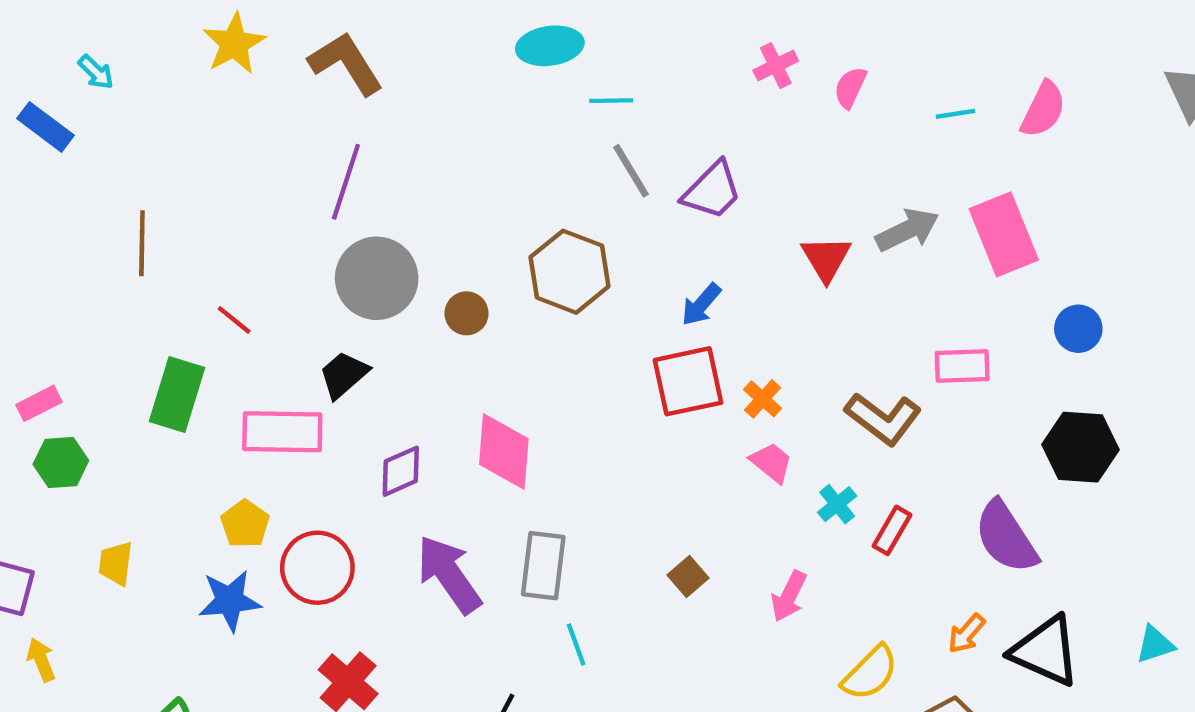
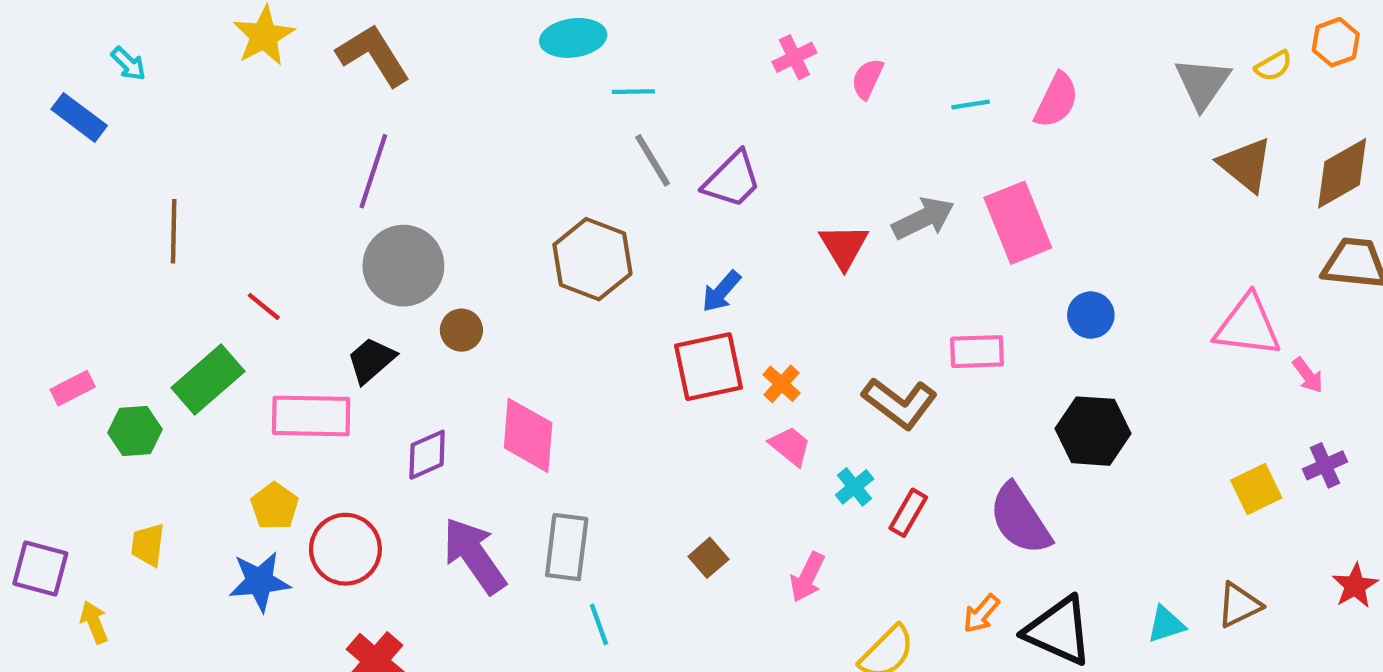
brown circle: (467, 313) -> (461, 330), moved
green rectangle: (177, 394) -> (208, 379), turned 32
green hexagon: (61, 462) -> (135, 431), moved
yellow arrow: (41, 660) -> (94, 622), moved

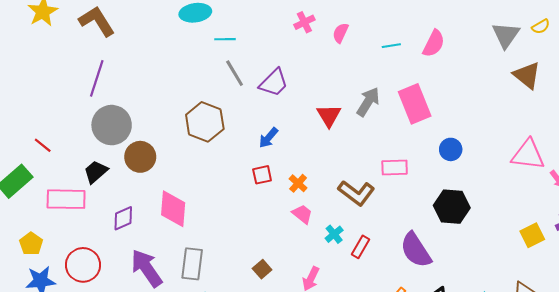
gray arrow: (923, 218) -> (368, 102), turned -32
brown circle: (461, 330) -> (140, 157), size x1.5
red square: (708, 367) -> (262, 175), size x0.6
yellow pentagon: (275, 506) -> (31, 244), moved

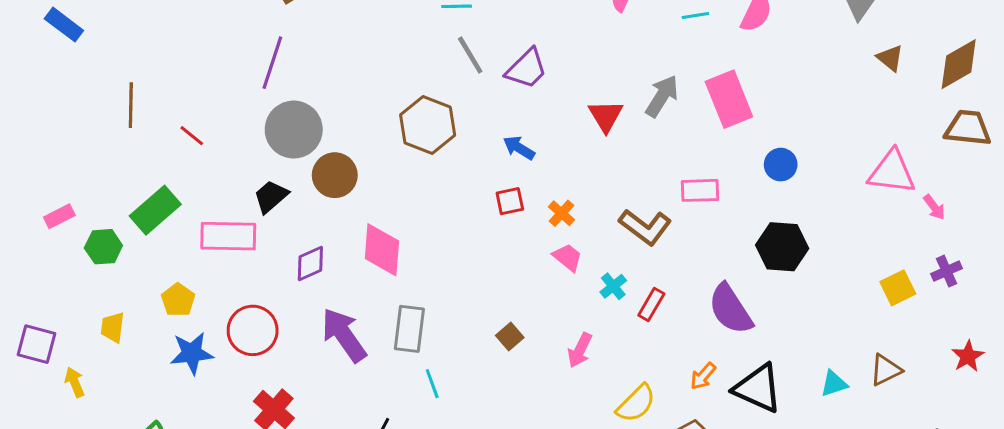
brown triangle: (527, 75) -> (890, 58), size x0.7
blue arrow: (268, 138) -> (519, 148), turned 80
red line: (43, 145) -> (192, 136), moved

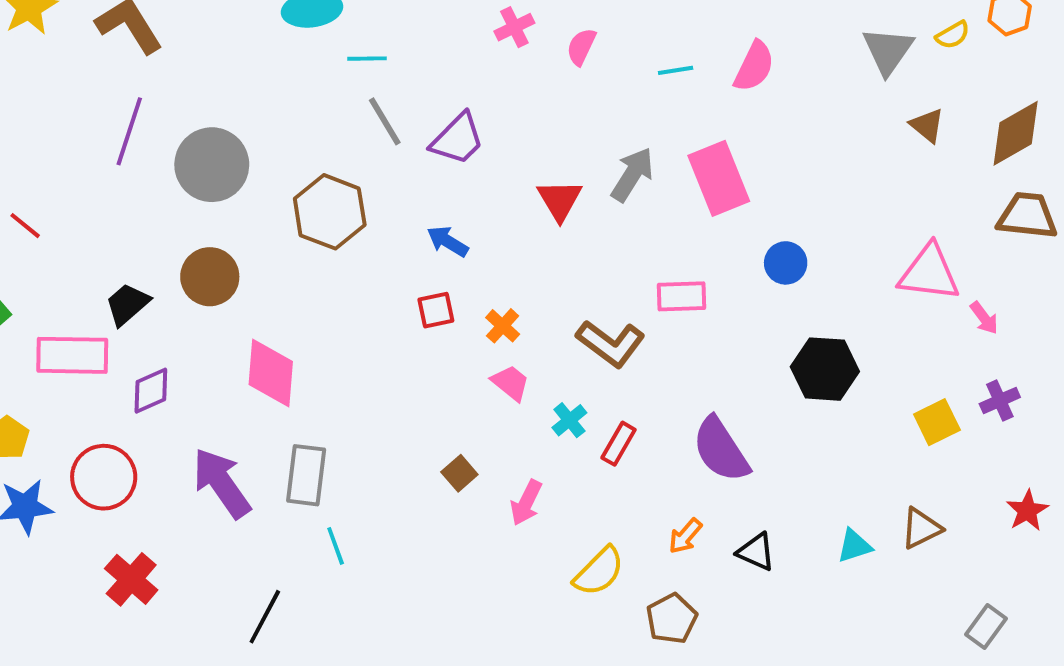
gray circle: (294, 130) -> (212, 165), moved
black hexagon: (782, 247) -> (825, 369), moved
purple diamond: (310, 263) -> (151, 391), moved
brown square: (510, 336) -> (459, 473), moved
black triangle: (758, 388) -> (756, 552), size x0.6

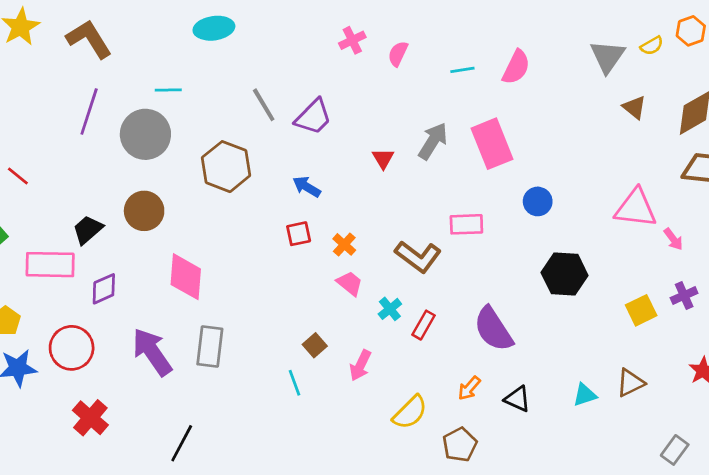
cyan line: (367, 59) -> (168, 90), moved
red triangle: (560, 200) -> (383, 158), size x0.7
cyan line: (336, 546) -> (295, 383), moved

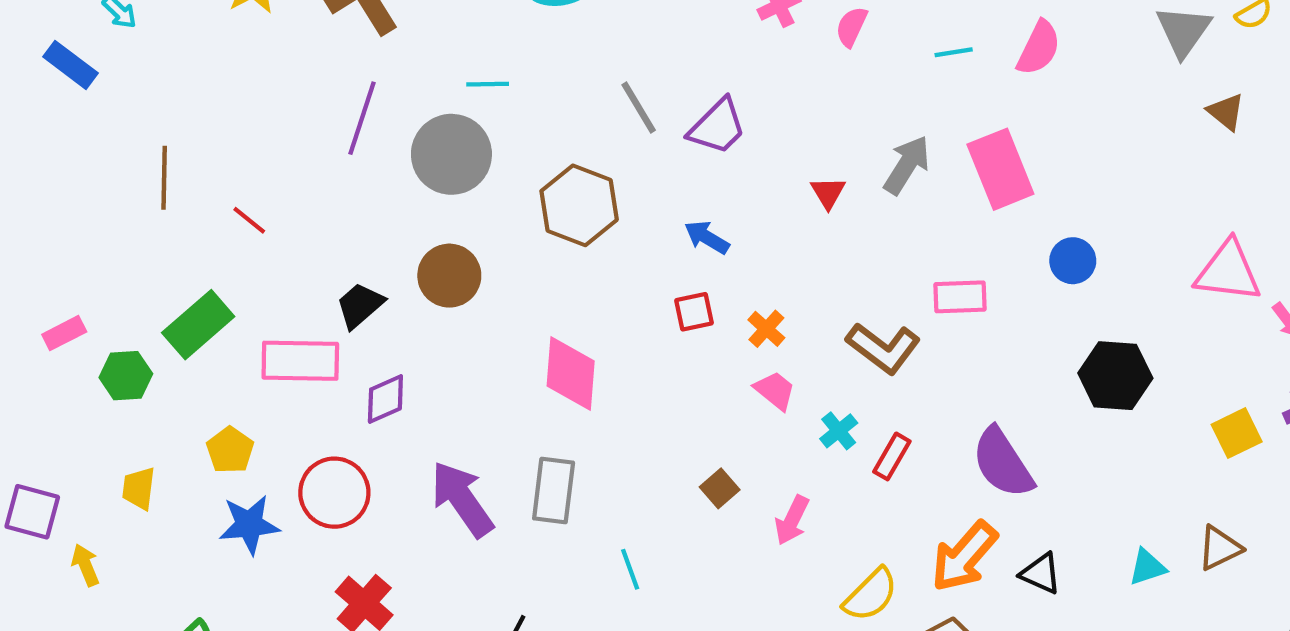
pink diamond: (186, 277) -> (571, 373), moved
cyan line: (295, 383) -> (630, 569), moved
orange arrow: (469, 388) -> (964, 556), size x1.8

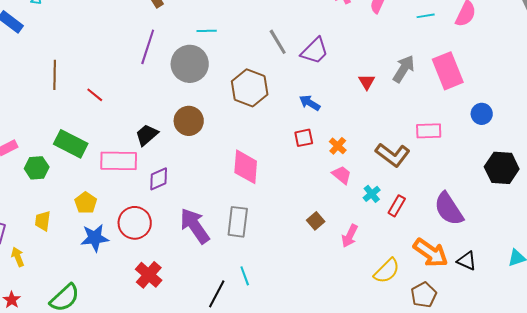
green rectangle: (198, 325) -> (71, 144), turned 68
orange arrow: (964, 556) -> (431, 253), turned -96
cyan line: (630, 569) -> (245, 276), moved

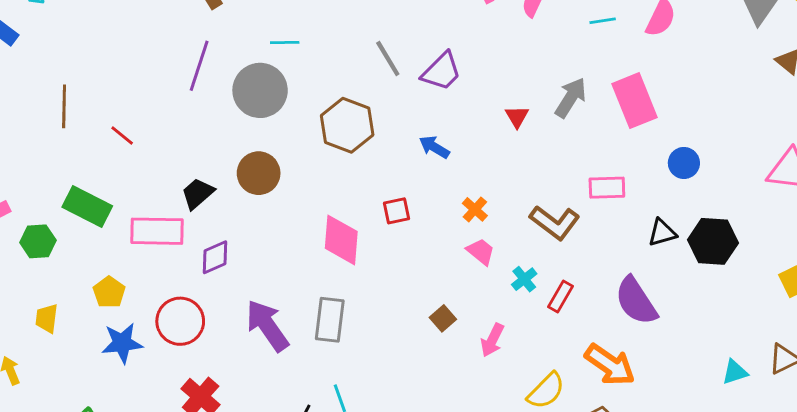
red square: (304, 138) -> (396, 211), moved
black triangle: (467, 261) -> (662, 233), moved, turned -40

